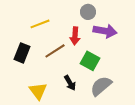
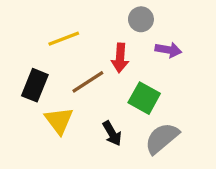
purple arrow: (105, 31) -> (168, 50), size x0.7
yellow triangle: (38, 91) -> (59, 121), moved

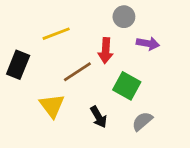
black rectangle: (35, 85) -> (18, 65), moved
gray semicircle: (162, 138) -> (142, 121), size x0.7

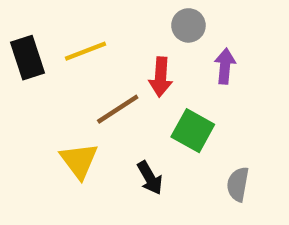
purple arrow: (148, 44) -> (225, 66), turned -95
black rectangle: (18, 65) -> (28, 58), moved, turned -40
gray semicircle: (142, 121) -> (238, 184), moved, turned -40

